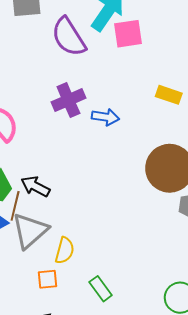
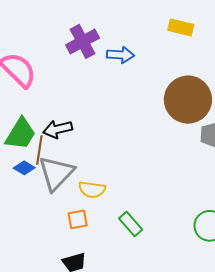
black arrow: (35, 186) -> (58, 129), turned -36
yellow semicircle: (65, 250) -> (92, 190), turned 88

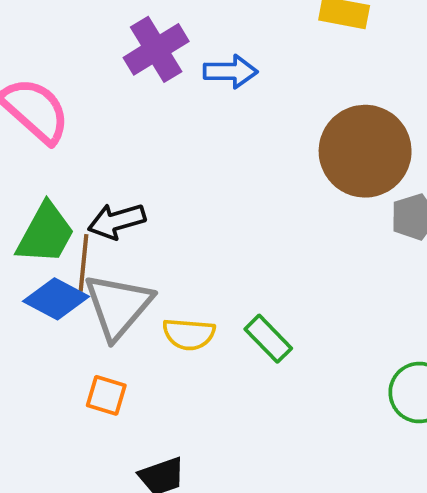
blue diamond: (24, 168) -> (56, 299), size x1.5
orange square: (78, 219) -> (106, 395), moved, turned 30
green rectangle: (131, 224) -> (268, 339), moved

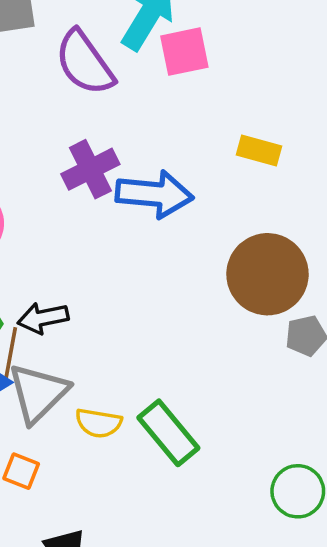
blue arrow: (230, 72) -> (154, 194), size x1.6
green rectangle: (268, 339) -> (168, 433), size x1.5

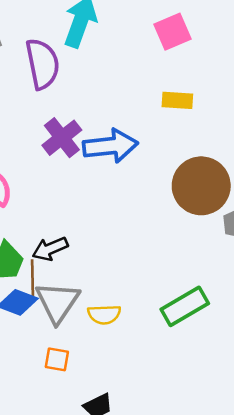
pink square: (184, 52) -> (173, 32), moved
purple semicircle: (85, 63) -> (42, 64), turned -144
green rectangle: (168, 433) -> (185, 306), moved, turned -69

